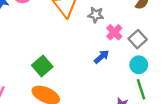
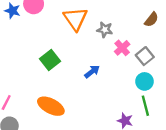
blue arrow: (102, 57) -> (92, 72), moved
green square: (42, 66) -> (50, 60), moved

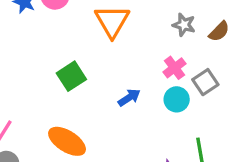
gray star: (105, 30) -> (184, 25), moved
cyan circle: (144, 81) -> (177, 99), moved

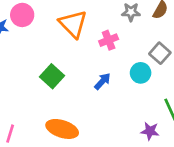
pink cross: (175, 68) -> (109, 40), moved, turned 30

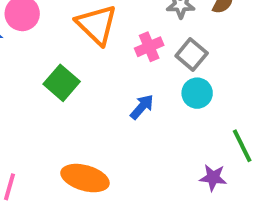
gray square: (160, 53) -> (192, 54), moved
green square: (52, 76) -> (62, 83), moved

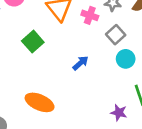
pink cross: (149, 47) -> (90, 15), moved, turned 35
cyan circle: (197, 93) -> (126, 59), moved

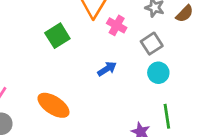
pink cross: (90, 15) -> (117, 25), moved

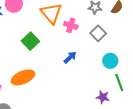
cyan circle: (158, 73) -> (110, 61), moved
orange ellipse: (53, 105) -> (23, 77), moved, turned -45

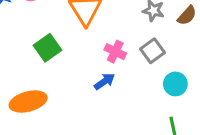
pink cross: (71, 25) -> (115, 52), moved
cyan circle: (110, 61) -> (175, 84), moved

